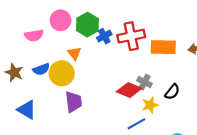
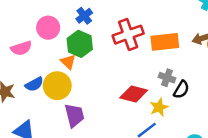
green hexagon: (87, 25) -> (80, 44), moved
blue cross: (104, 36) -> (84, 16), moved
gray cross: (145, 82) -> (167, 78), moved

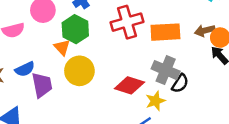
gray cross: (167, 78) -> (166, 70), size x1.5
yellow circle: (57, 86) -> (79, 71), moved
purple trapezoid: (74, 115) -> (42, 85), moved

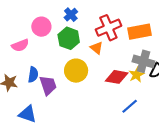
orange triangle: (62, 47) -> (97, 48), moved
blue semicircle: (25, 69) -> (33, 75), turned -49
yellow star: (155, 101) -> (137, 75), moved

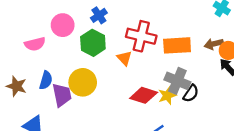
red cross: (108, 28) -> (141, 36), turned 30
yellow circle: (76, 71) -> (83, 82), moved

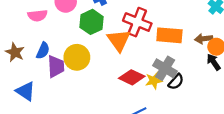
orange triangle: (124, 58) -> (119, 40), size x1.6

